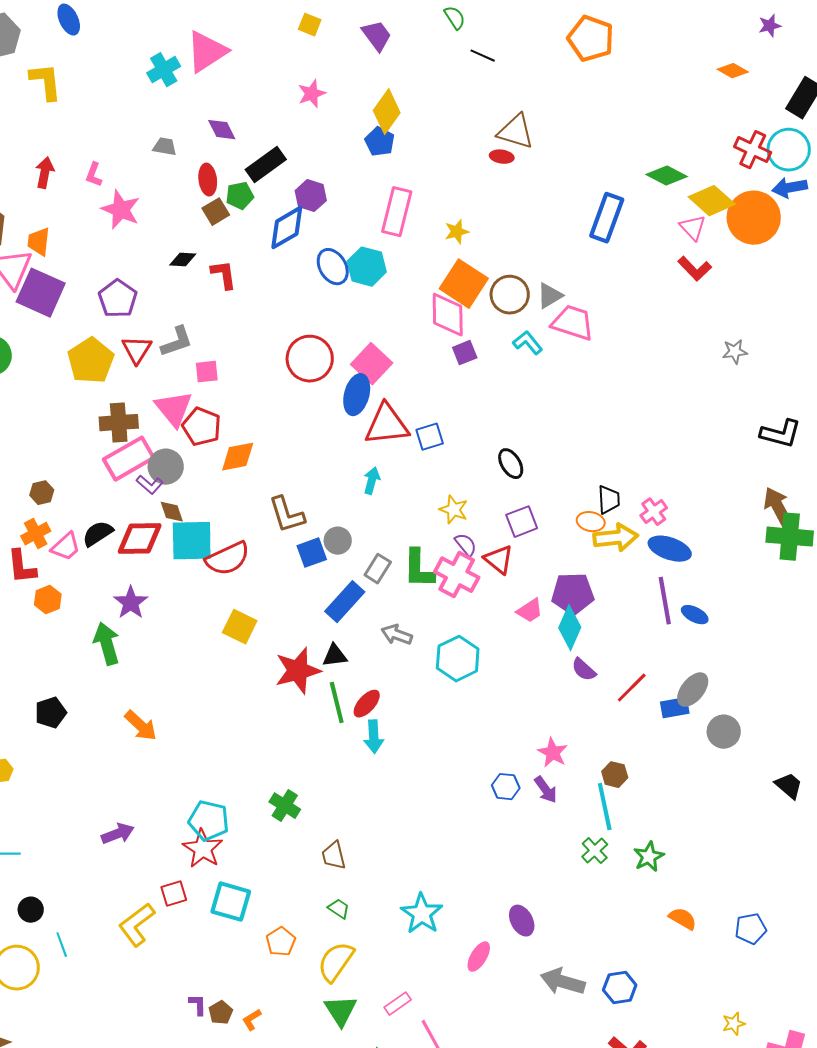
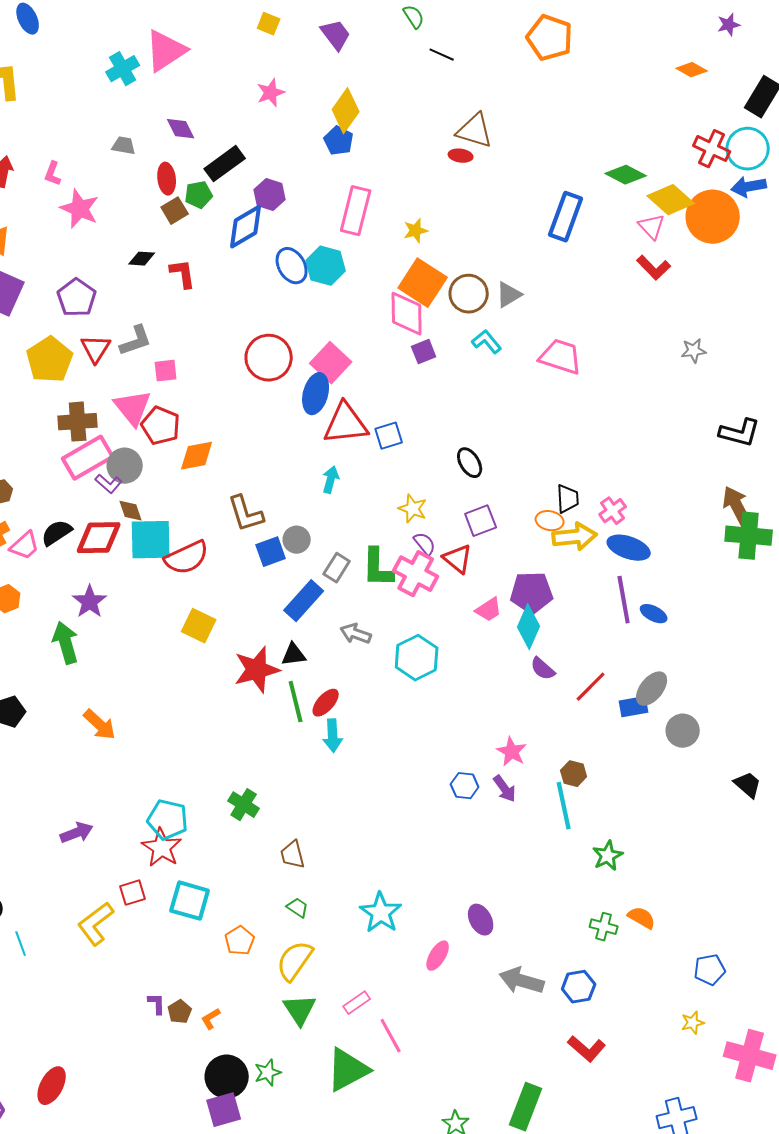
pink trapezoid: (573, 323) -> (561, 357), moved
green cross: (595, 851) -> (604, 927), moved, turned -32
blue pentagon: (751, 929) -> (710, 970), moved

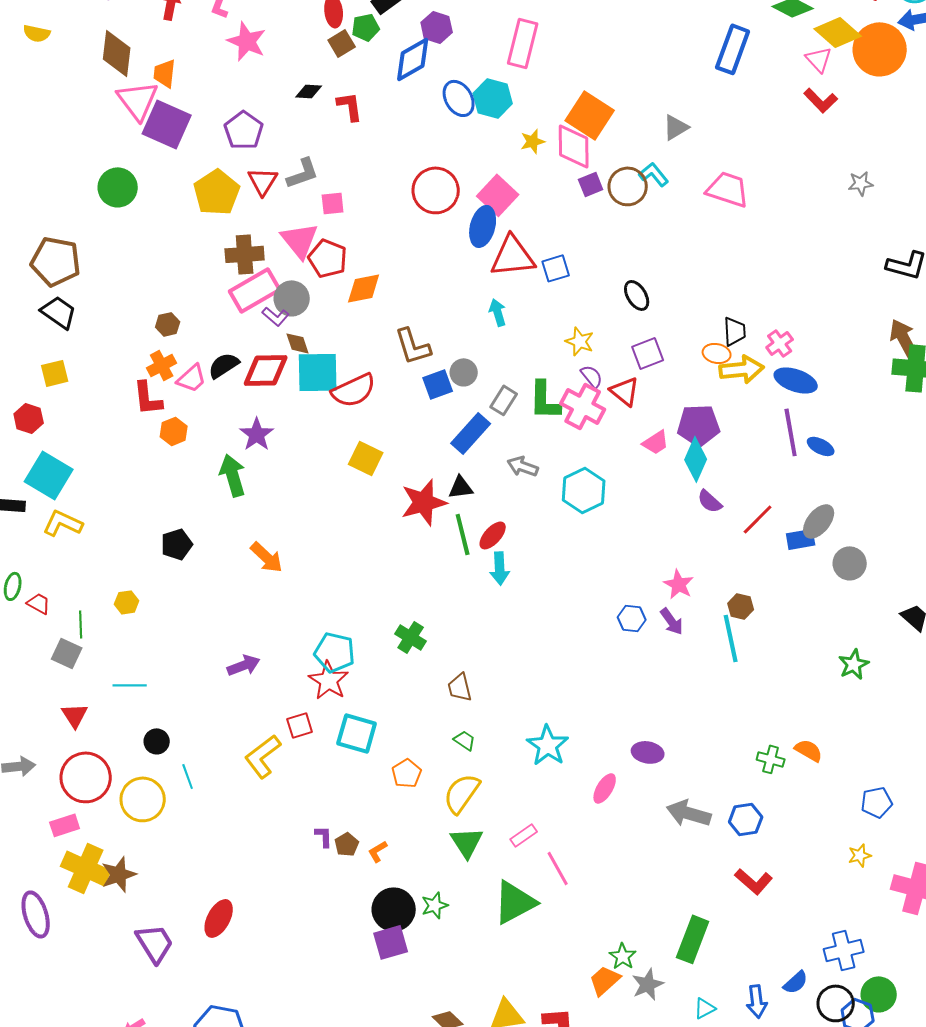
yellow star: (416, 231) -> (533, 141), moved
brown circle: (469, 294) -> (628, 186), moved
cyan arrow: (331, 480) -> (498, 312), turned -32
green star: (608, 856) -> (854, 664), moved
purple ellipse: (481, 920) -> (648, 752), turned -52

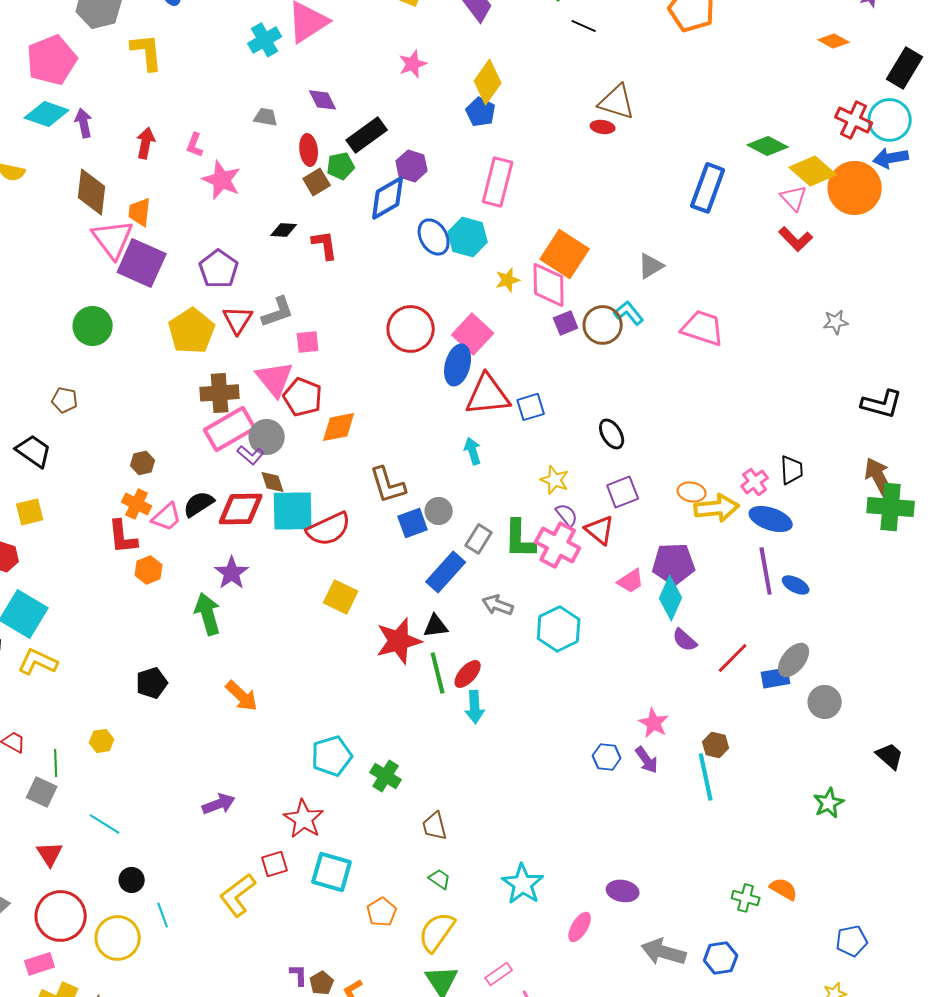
brown pentagon: (56, 261) -> (65, 400), moved, size x0.5
black trapezoid: (735, 331) -> (792, 470), moved
orange cross: (162, 365) -> (137, 504), turned -36
cyan pentagon: (335, 652) -> (332, 756), moved, turned -30
cyan line: (130, 685) -> (105, 824), turned 32

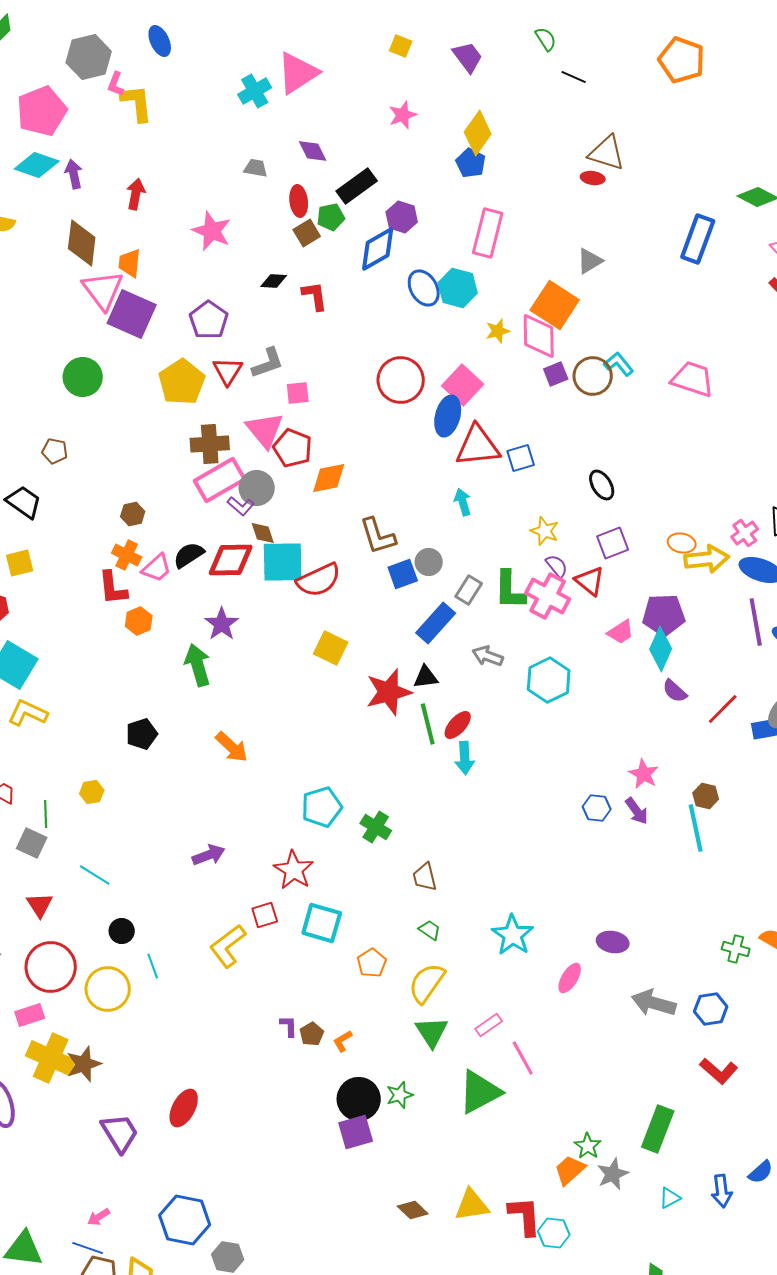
pink L-shape: (195, 145) -> (116, 84), moved
gray triangle: (651, 266) -> (590, 261), moved

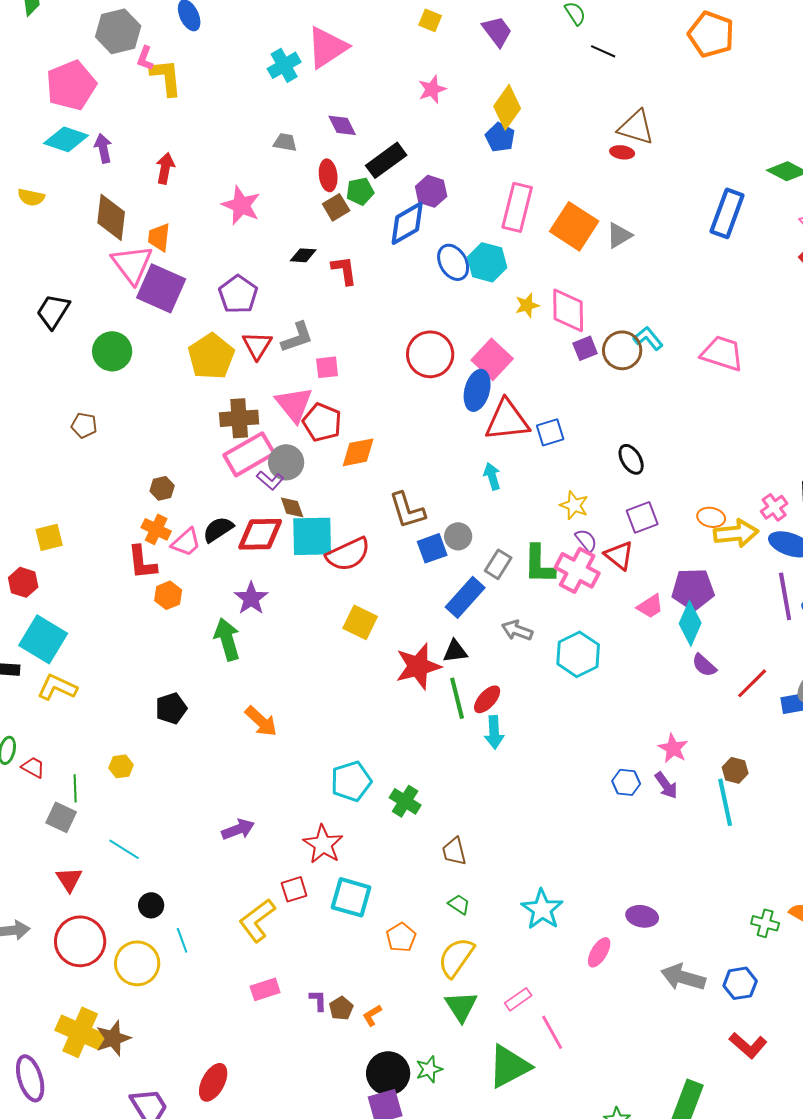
orange square: (555, 305) -> (574, 226), moved
black trapezoid: (24, 502) -> (53, 311), moved, turned -93
pink rectangle: (30, 1015) -> (265, 989), moved

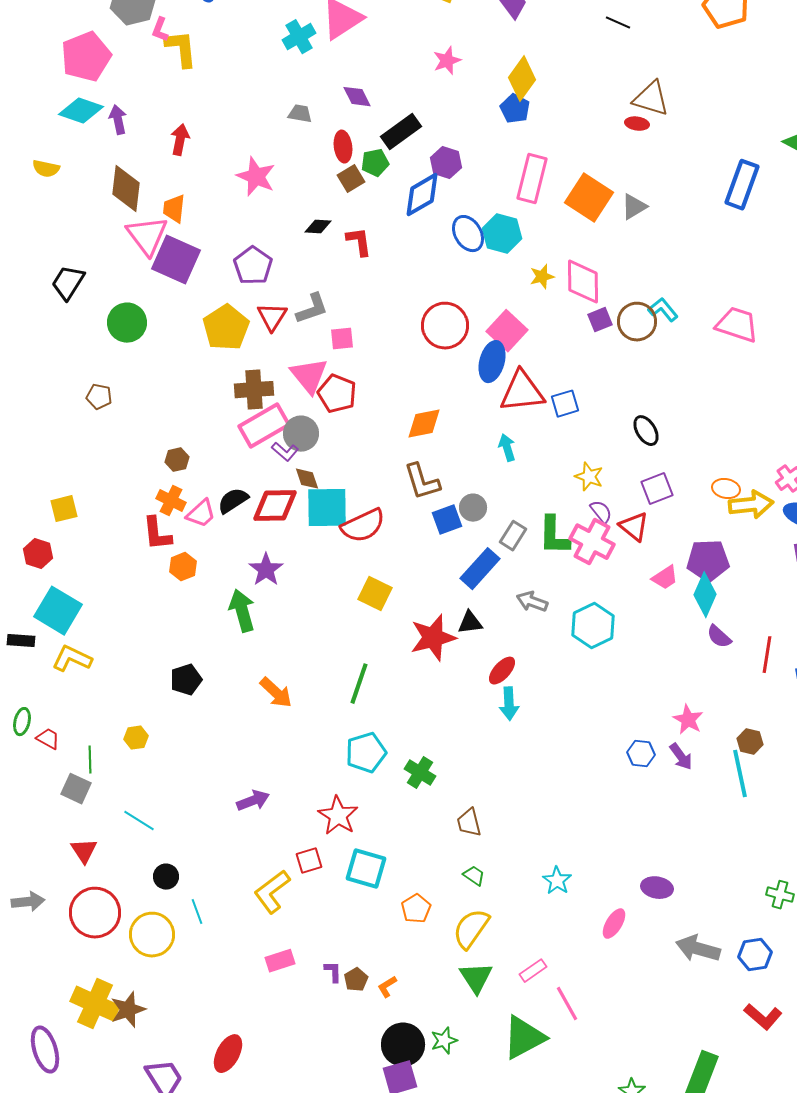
orange diamond: (358, 452) -> (424, 424), moved
red line: (752, 683) -> (767, 655), turned -36
green line: (457, 698) -> (359, 684), moved, turned 33
cyan star: (542, 909) -> (557, 881), size x0.7

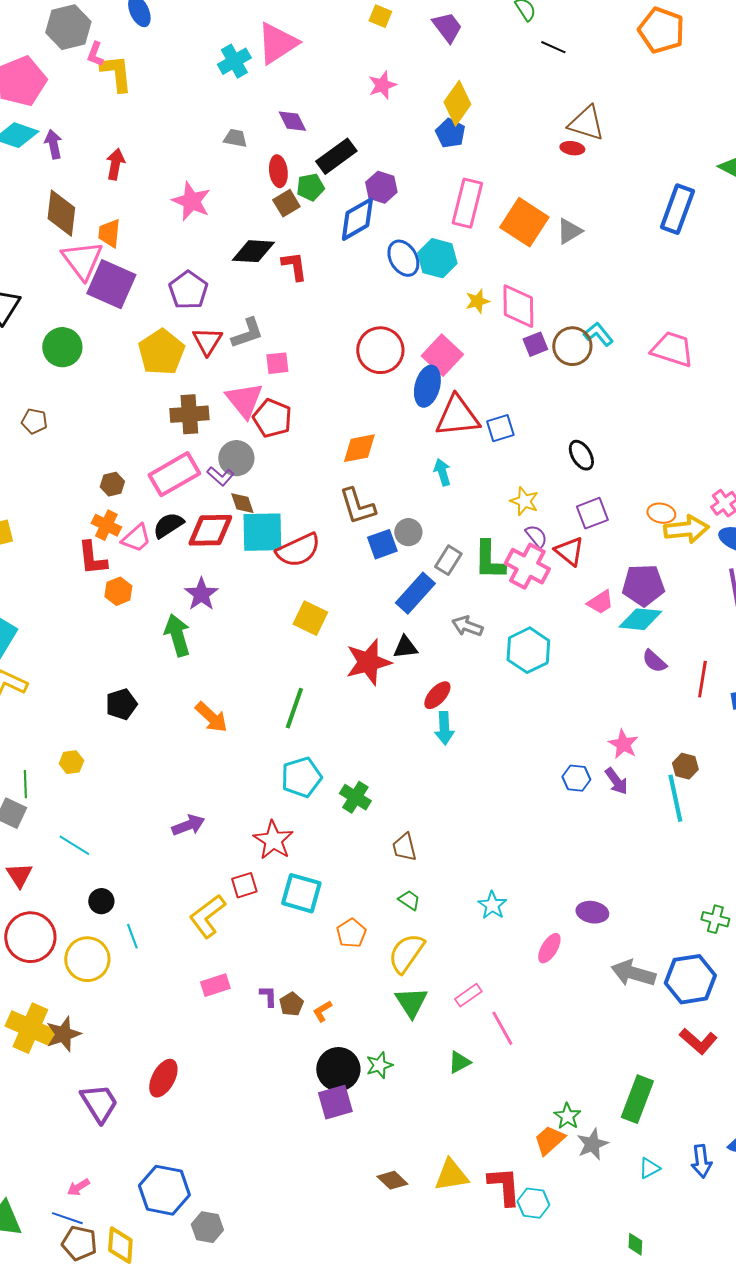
black diamond: (318, 227) -> (253, 251), size x1.6
pink rectangle: (264, 426) -> (174, 474), moved
cyan diamond: (705, 595) -> (640, 619), turned 72
blue hexagon: (755, 955) -> (690, 979), size x1.5
green triangle: (524, 1038) -> (459, 1062), size x0.5

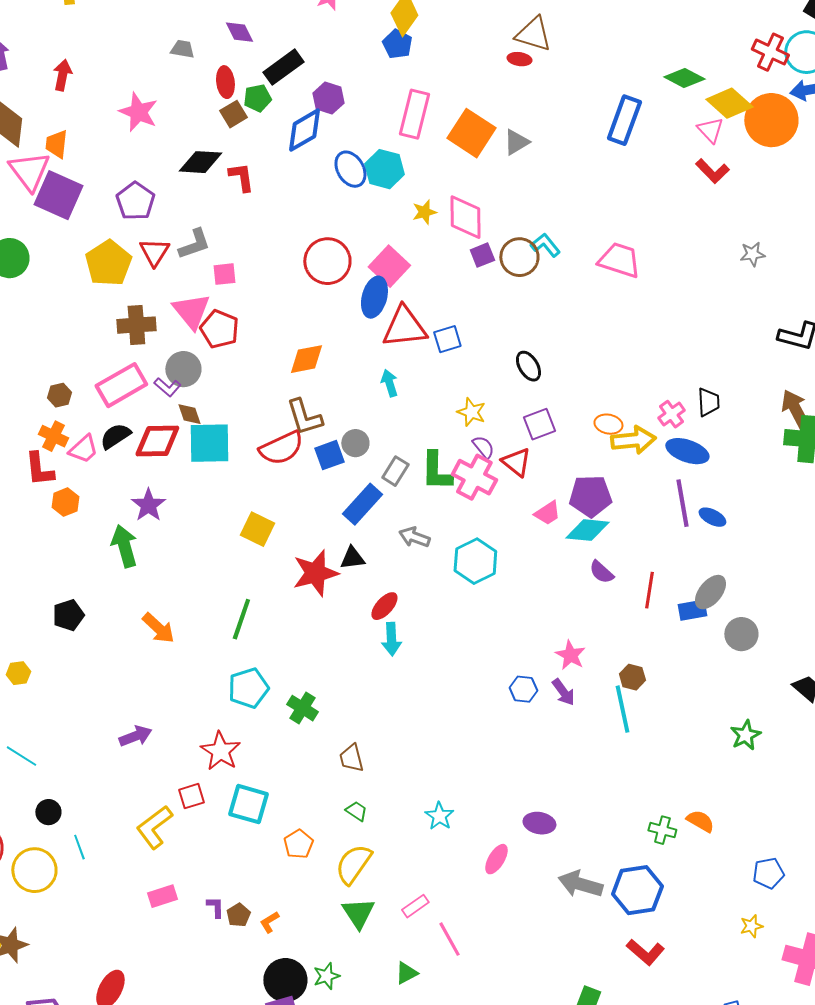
red semicircle: (298, 550) -> (281, 448), moved

